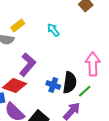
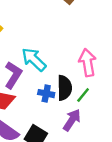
cyan arrow: (53, 30) -> (34, 59), moved, size x1.6

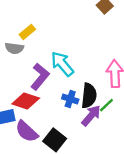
purple arrow: (72, 120) -> (91, 116), moved

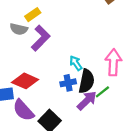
cyan arrow: (62, 64) -> (76, 63), moved, size x0.6
purple L-shape: (40, 77) -> (41, 38), moved
blue cross: (70, 99) -> (68, 83), turned -35

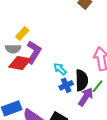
cyan arrow: (76, 63) -> (60, 69), moved
red diamond: (25, 81) -> (20, 63), moved

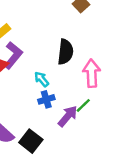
black semicircle: (82, 80) -> (65, 52), moved

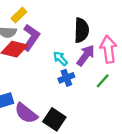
purple arrow: (68, 116) -> (86, 55), moved

